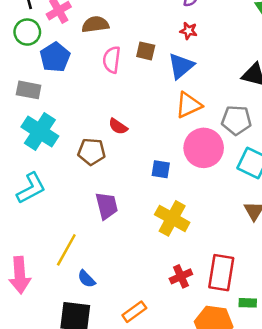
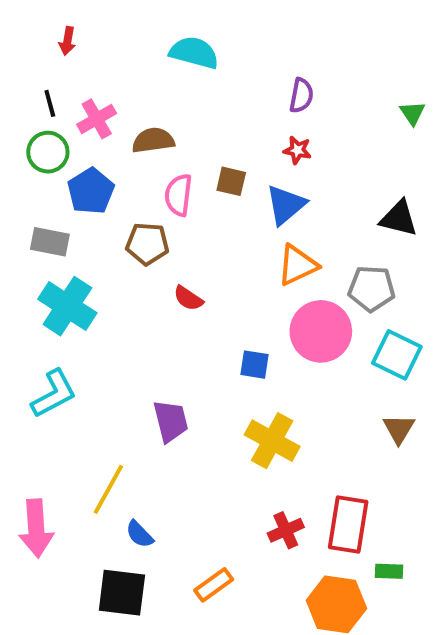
brown pentagon: (92, 152) -> (147, 244), moved

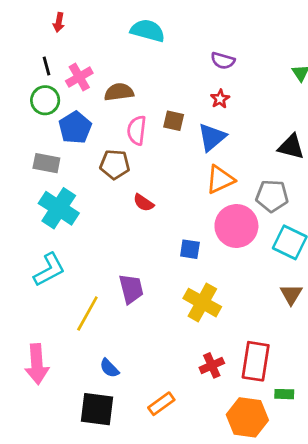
purple semicircle: (301, 96) -> (223, 61), turned 95
red star: (297, 150) -> (220, 99), turned 30
yellow line: (108, 489) -> (87, 313), moved

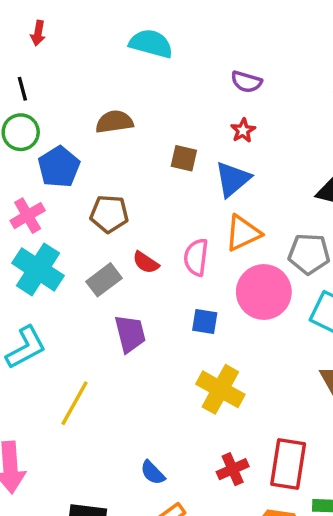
pink cross: (79, 77) -> (28, 216), moved
pink semicircle: (137, 130) -> (196, 257), moved
gray rectangle: (46, 163) -> (104, 280), moved, turned -48
purple trapezoid: (131, 289) -> (130, 334), moved
blue semicircle: (109, 368) -> (153, 473), moved

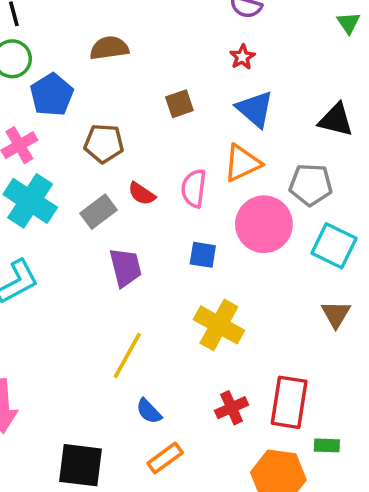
brown square: (184, 158) -> (179, 104), moved, turned -32
blue triangle: (233, 179) -> (255, 109), moved, turned -39
yellow line: (74, 403) -> (127, 356), moved

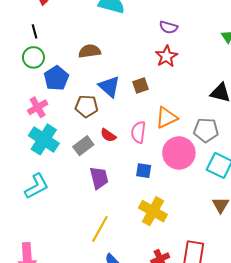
red star: (242, 57) -> (166, 56), size x1.5
brown square: (179, 104) -> (140, 85), moved
blue triangle: (255, 109) -> (109, 86), moved

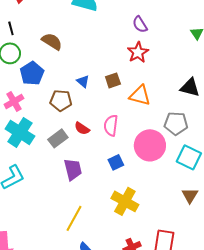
purple semicircle: (169, 27) -> (140, 24), turned 42
brown semicircle: (90, 51) -> (52, 41), moved, turned 40
blue triangle: (109, 86) -> (83, 81), size x0.6
orange triangle: (166, 118) -> (140, 95), moved, turned 40
blue square: (144, 171) -> (116, 162), turned -35

